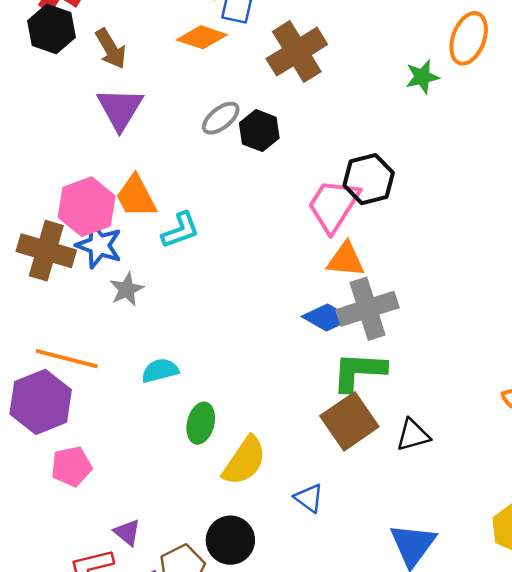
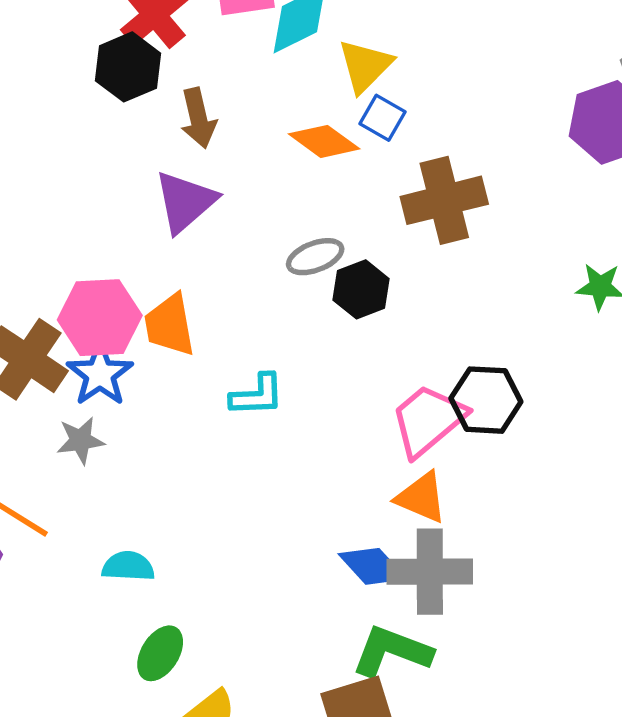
cyan L-shape: (180, 230) -> (257, 395), moved
gray star: (127, 289) -> (80, 440), moved

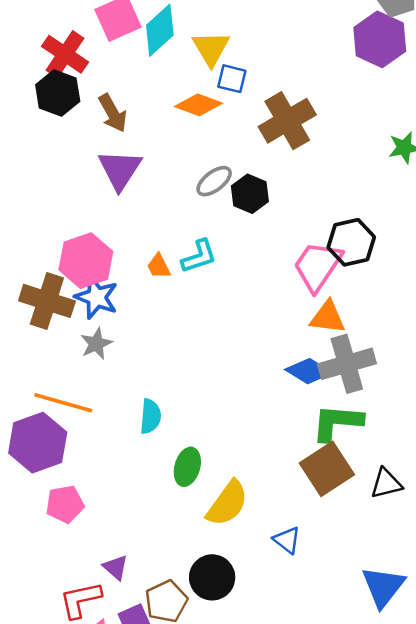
orange trapezoid: (170, 325) -> (159, 266), moved, size x0.6
cyan L-shape: (257, 395) -> (199, 256), moved
cyan semicircle: (128, 566) -> (151, 416), turned 108

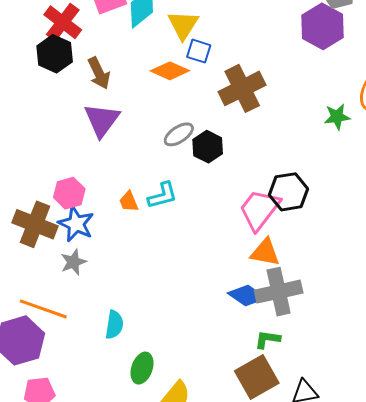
pink hexagon: (86, 261) -> (69, 193), size x0.7
green L-shape: (337, 422) -> (267, 339), size x0.6

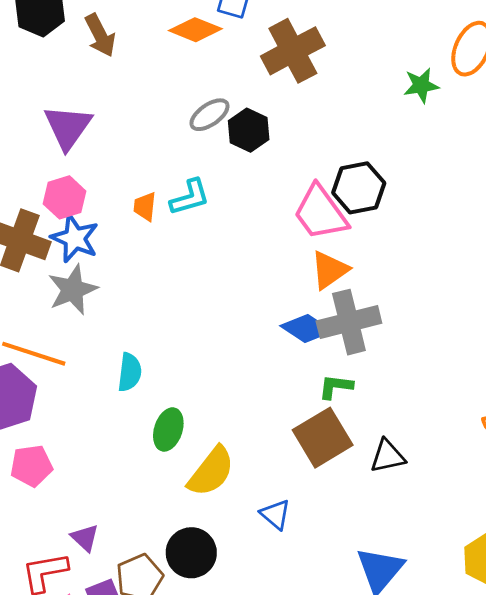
purple triangle: (102, 120) -> (68, 127), moved
orange trapezoid: (129, 202) -> (145, 207), turned 30
pink trapezoid: (260, 210) -> (320, 213), turned -72
orange triangle: (265, 252) -> (330, 270), turned -44
gray star: (73, 262) -> (73, 290), size x1.4

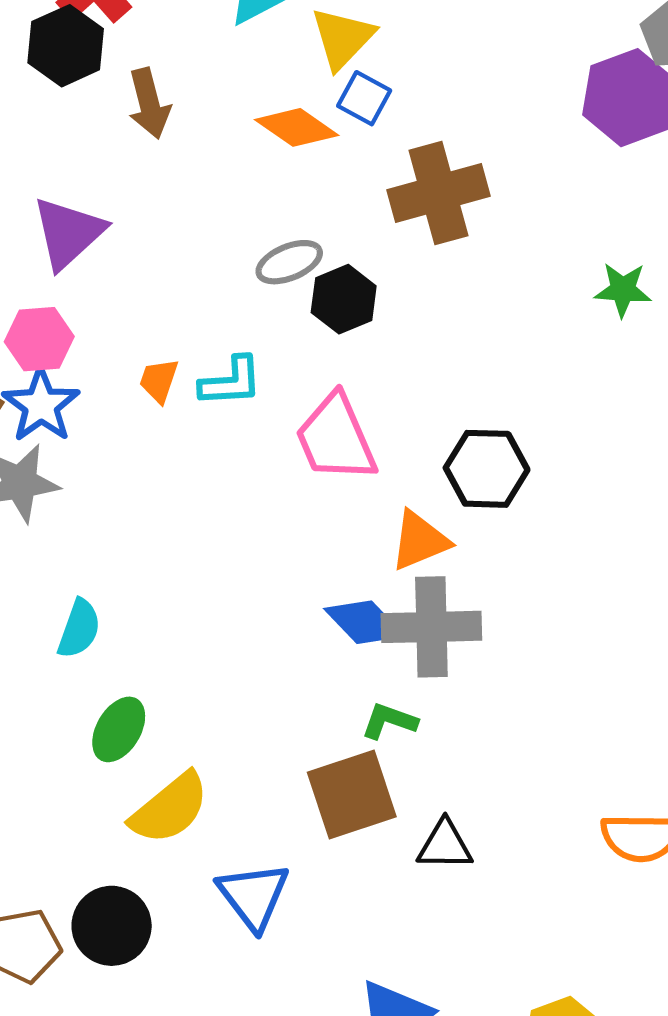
black hexagon: (359, 188) -> (487, 469), moved
pink trapezoid: (320, 213) -> (336, 438), moved
blue triangle: (275, 514) -> (253, 896), size x1.5

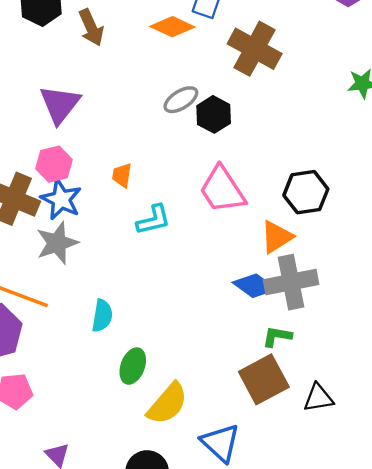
brown cross: (438, 193) -> (255, 49), turned -36
cyan L-shape: (231, 382) -> (153, 220), moved

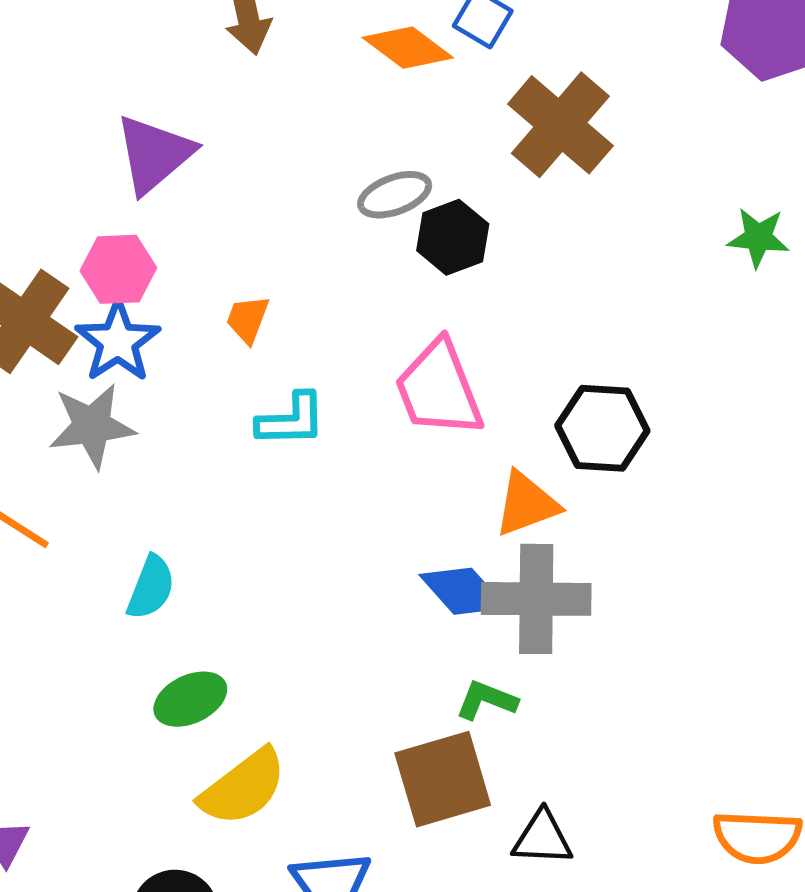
green ellipse: (133, 366) -> (190, 699), turned 32

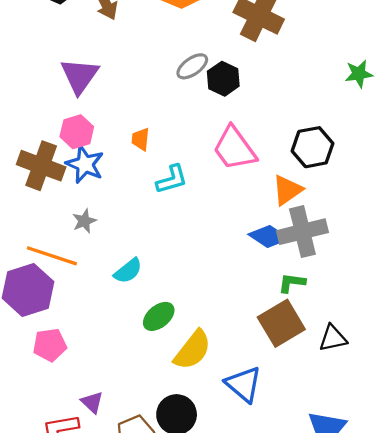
green star: (758, 238) -> (359, 74), moved
gray star: (92, 426) -> (84, 221), moved, size x0.6
cyan semicircle: (151, 587) -> (128, 271), turned 44

